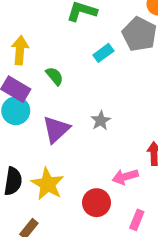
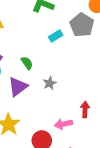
green semicircle: (55, 76) -> (27, 63), moved

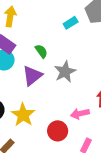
gray star: (50, 83) -> (65, 72), size x1.5

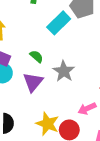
cyan rectangle: (71, 23) -> (59, 23), size x1.6
yellow star: (23, 115) -> (47, 124), moved

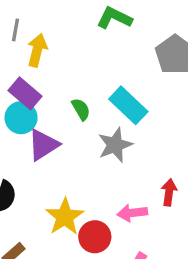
cyan rectangle: (59, 23) -> (128, 105), moved, turned 70
purple triangle: (33, 82) -> (43, 145), moved

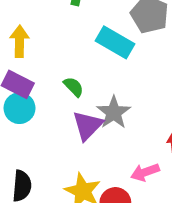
cyan rectangle: (128, 105) -> (115, 42), moved
purple triangle: (43, 145) -> (88, 126), moved

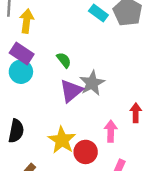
cyan rectangle: (115, 42) -> (98, 13), moved, size x0.7
pink arrow: (145, 172) -> (111, 131), turned 105

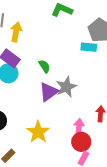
cyan rectangle: (98, 13) -> (89, 47), moved, turned -35
red circle: (86, 152) -> (81, 142), moved

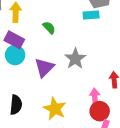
green semicircle: (44, 66) -> (49, 28), moved
purple triangle: (49, 92) -> (44, 68), moved

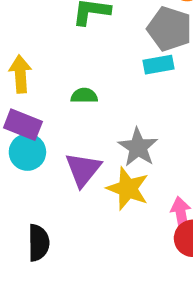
green semicircle: (49, 28) -> (84, 96), turned -40
yellow star: (55, 109) -> (128, 189), moved

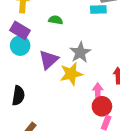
yellow star: (128, 189) -> (71, 74), turned 30

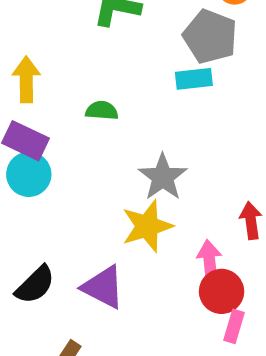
purple triangle: (49, 60) -> (103, 287), moved, turned -45
black semicircle: (18, 96) -> (35, 285), turned 42

